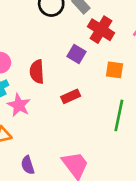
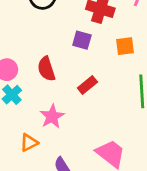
pink star: (19, 105) -> (52, 116), moved, turned 30

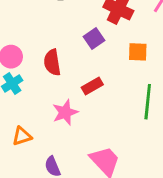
purple square: (82, 40) -> (94, 39), turned 30
pink star: (52, 116) -> (65, 112), moved

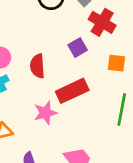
red rectangle: (92, 86) -> (72, 91), size x1.6

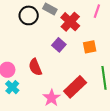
red cross: (102, 22) -> (70, 22), turned 30
red rectangle: (72, 91) -> (75, 87), moved

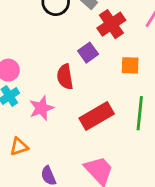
red semicircle: (35, 67) -> (65, 77), moved
pink star: (52, 98) -> (41, 108), moved

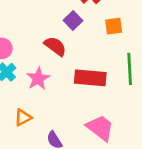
red semicircle: (65, 77) -> (55, 46), turned 145
red rectangle: (97, 116) -> (90, 78), turned 44

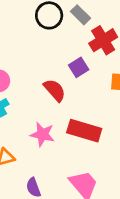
pink star: (38, 79) -> (42, 134), moved, turned 30

